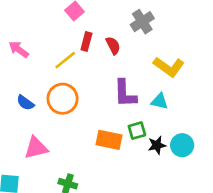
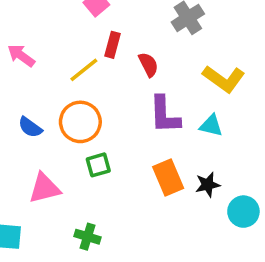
red semicircle: (113, 46) -> (148, 65), moved
green square: (137, 131) -> (98, 165), moved
orange rectangle: (109, 140) -> (168, 177), moved, turned 55
cyan circle: (182, 145) -> (243, 212), moved

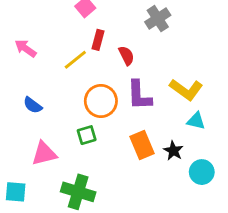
yellow L-shape: (224, 79) -> (186, 90), moved
orange circle: (80, 122) -> (101, 101), moved
cyan triangle: (211, 125) -> (196, 121), moved
black star: (208, 185) -> (173, 151), turned -30
green cross: (87, 237) -> (78, 192), size x1.6

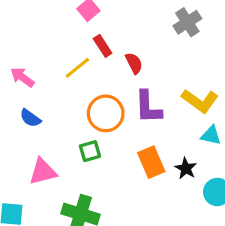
gray cross: (158, 19) -> (187, 22), moved
red rectangle: (98, 40) -> (103, 46), turned -48
pink arrow: (26, 48) -> (22, 77), moved

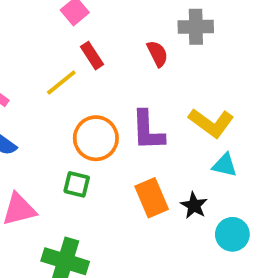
gray cross: (187, 22) -> (196, 27), turned 32
red semicircle: (134, 63) -> (157, 54), moved
green square: (90, 151) -> (77, 184), turned 30

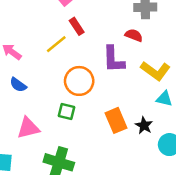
red semicircle: (157, 54) -> (134, 35), moved, turned -42
purple L-shape: (148, 131) -> (113, 59), moved

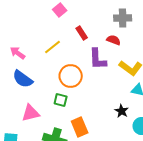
red rectangle: (77, 26) -> (82, 33), moved
blue semicircle: (18, 85) -> (23, 79), size x1.5
orange rectangle: (116, 120) -> (80, 127), moved

